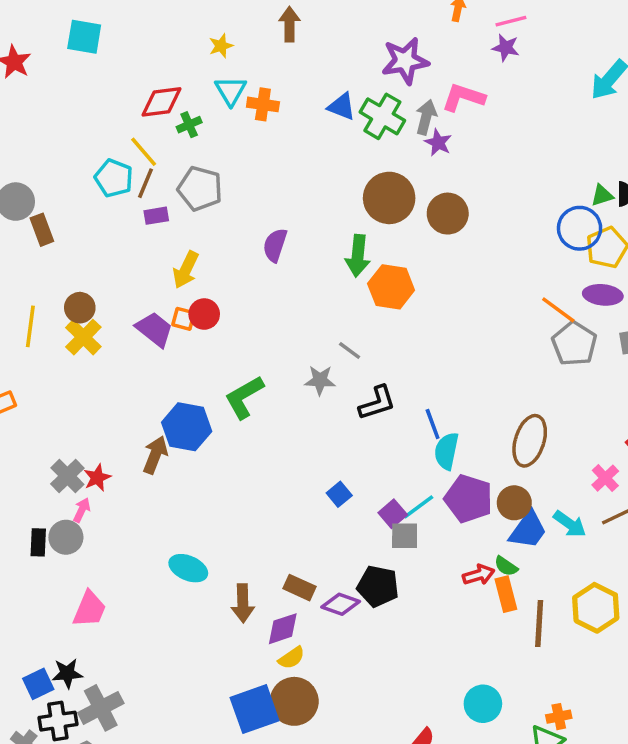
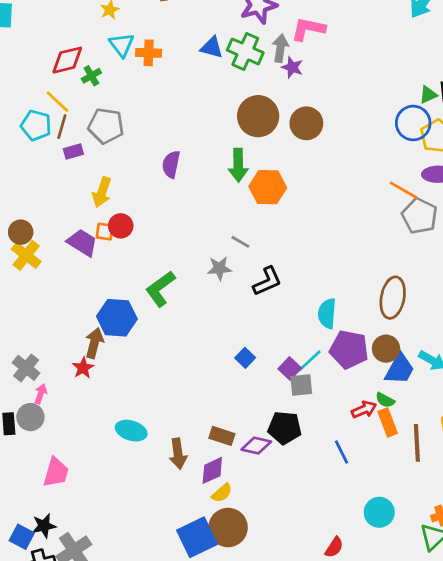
blue line: (433, 424) -> (342, 452), moved
red star: (97, 478) -> (83, 368), moved
blue square: (38, 684) -> (22, 537), turned -30

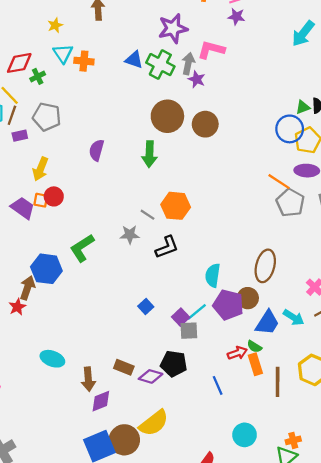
orange hexagon: (268, 187) -> (176, 206), moved
brown circle: (386, 349) -> (248, 298), moved
purple diamond: (212, 470) -> (101, 401), moved
yellow semicircle: (222, 493) -> (154, 423), moved, size x1.8

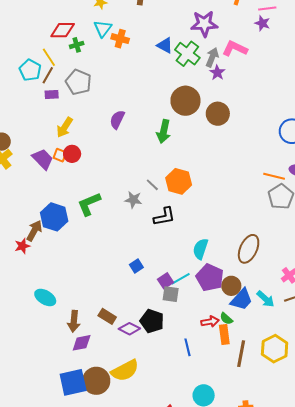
orange line: (279, 182) -> (274, 176), turned -30
brown circle: (248, 298) -> (231, 286), moved

